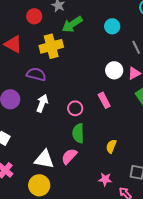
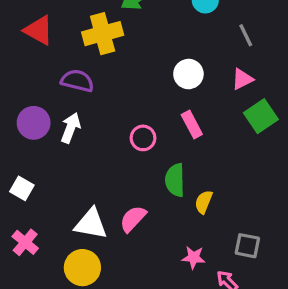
white circle: (114, 70) -> (188, 74), moved
white arrow: (42, 103) -> (71, 128), moved
green semicircle: (78, 133) -> (175, 180), moved

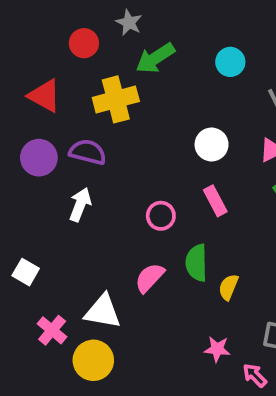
purple circle: (34, 123) -> (39, 158), moved
pink semicircle: (133, 219) -> (150, 278), moved
pink cross: (25, 242) -> (52, 330), moved

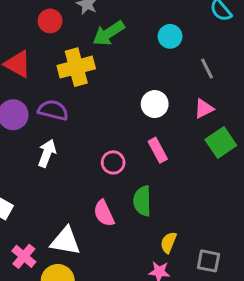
pink semicircle: (150, 278) -> (104, 213), turned -68
yellow semicircle: (228, 287) -> (168, 242), moved

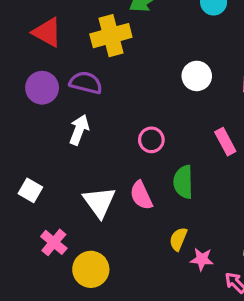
pink rectangle: (158, 150) -> (225, 142), moved
white triangle: (65, 241) -> (99, 202), moved, turned 44
yellow semicircle: (168, 242) -> (178, 239), moved

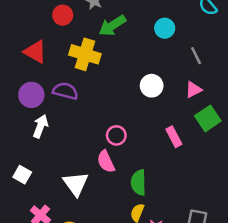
yellow cross: (111, 36) -> (85, 54), turned 32
white arrow: (79, 130) -> (40, 126), moved
green semicircle: (183, 182) -> (139, 182), moved
pink semicircle: (141, 195) -> (106, 162), moved

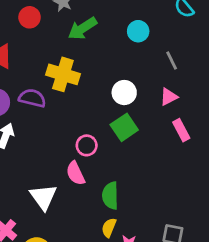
yellow cross: (85, 54) -> (63, 74), moved
green square: (208, 118) -> (124, 127), moved
pink rectangle: (174, 137) -> (181, 130), moved

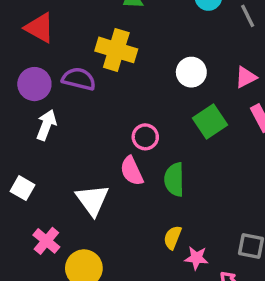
gray line: (172, 60) -> (248, 16), moved
green square: (124, 127) -> (210, 122), moved
green semicircle: (110, 196) -> (174, 180), moved

